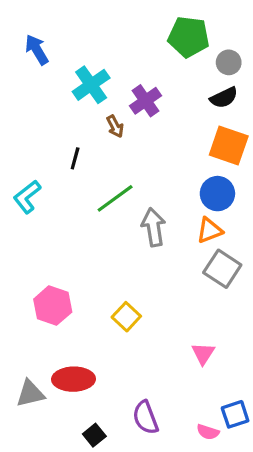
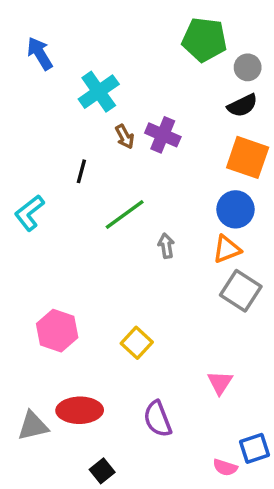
purple cross: (145, 101) -> (163, 135), moved, turned -32
gray arrow: (153, 227) -> (166, 246), size x0.6
purple semicircle: (145, 418) -> (158, 419), moved

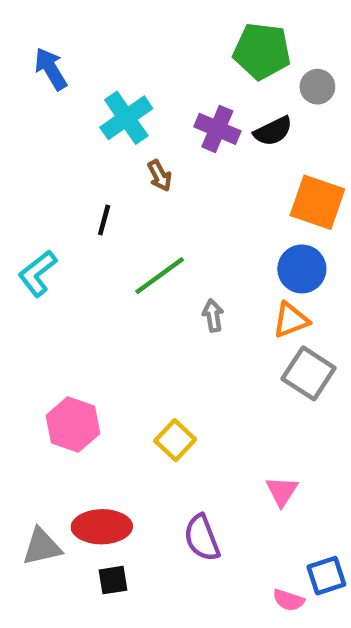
black semicircle: (242, 105) -> (273, 131), moved
purple cross: (163, 135) -> (217, 129), moved
black square: (102, 471) -> (113, 580), moved, turned 30

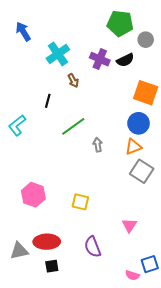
yellow square: (175, 440) -> (80, 202), turned -30

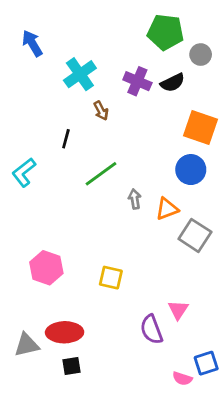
orange triangle: (133, 147) -> (167, 209), moved
purple semicircle: (93, 247) -> (151, 329), moved

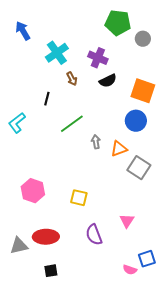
black semicircle: (173, 83) -> (108, 81), moved
purple semicircle: (151, 329) -> (94, 235), moved
black square: (72, 366) -> (51, 271), moved

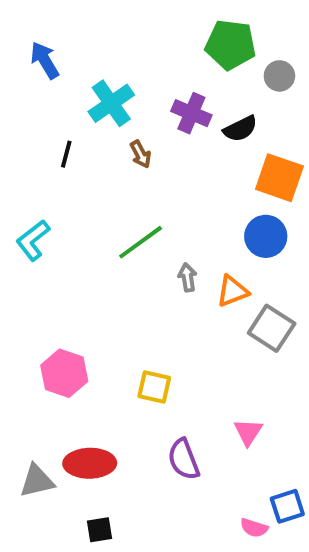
black semicircle: (108, 81) -> (240, 129), moved
black line: (47, 99) -> (66, 154), moved

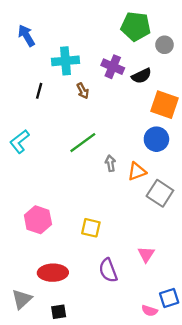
cyan cross: (111, 103) -> (66, 61), turned 30
gray triangle: (37, 481) -> (22, 299), moved, turned -30

